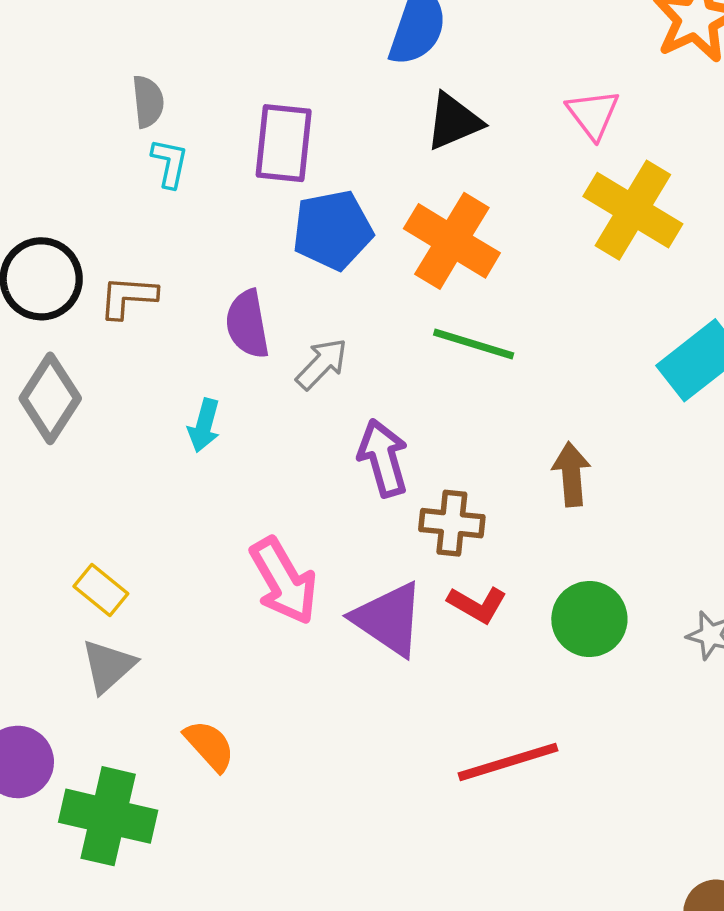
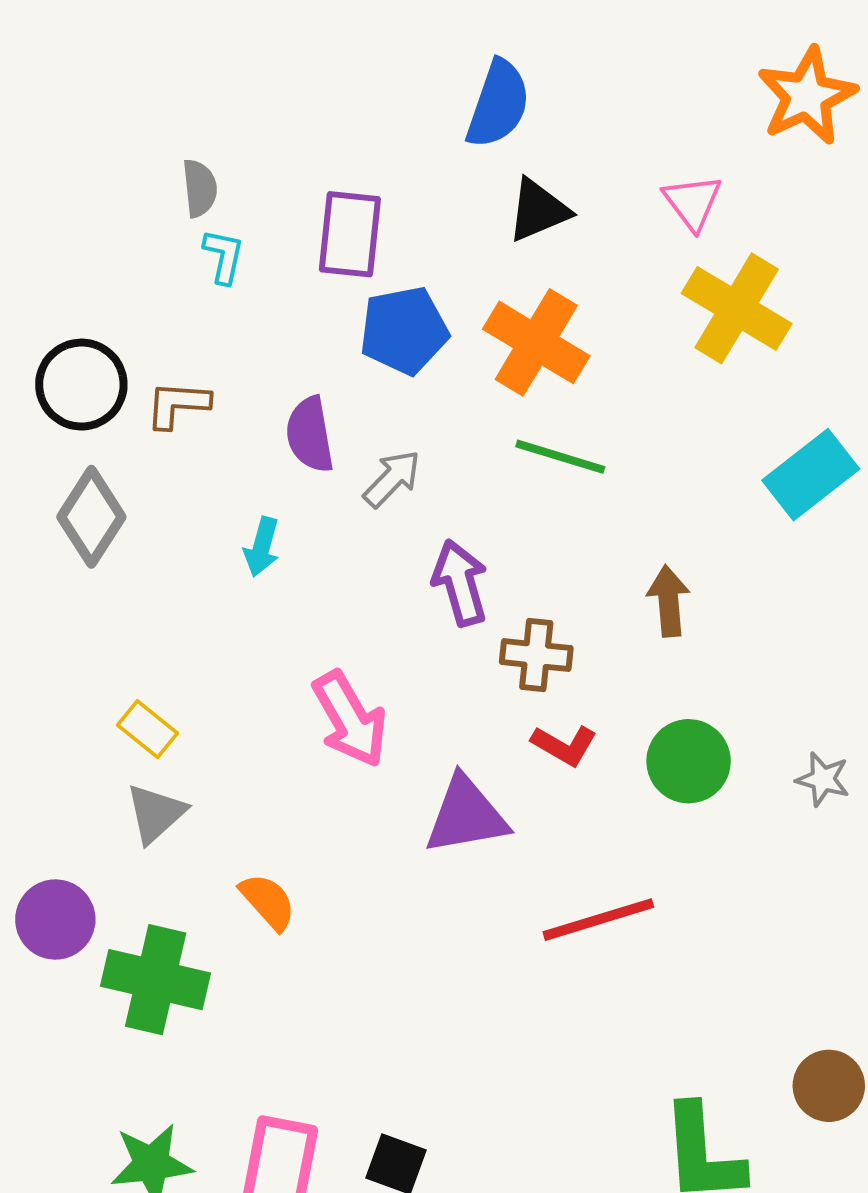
purple triangle: (389, 619) -> (466, 815), moved, turned -44

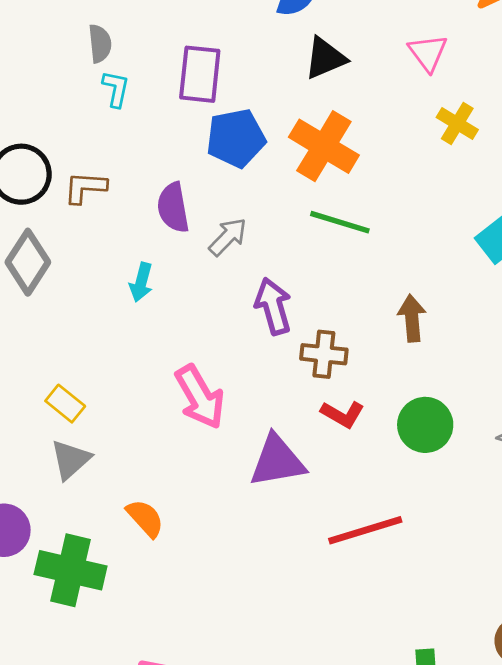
yellow cross: (737, 308) -> (457, 124), size x0.6

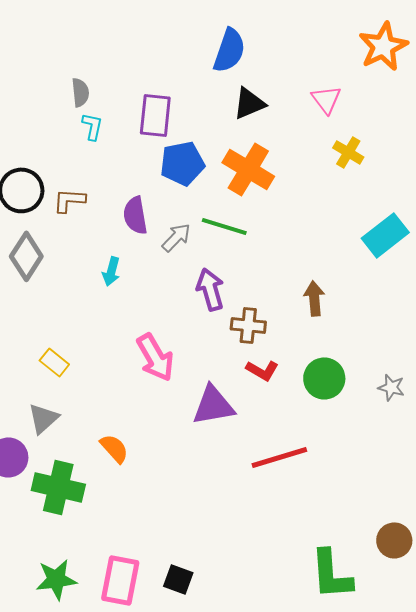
green line: (340, 222) -> (224, 226), moved
gray triangle: (71, 460) -> (43, 418), moved

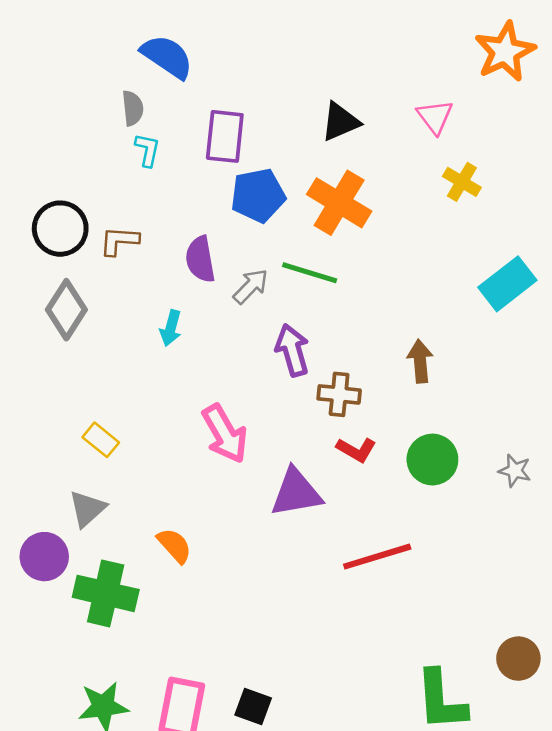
blue semicircle: (229, 50) -> (167, 57), moved, turned -75

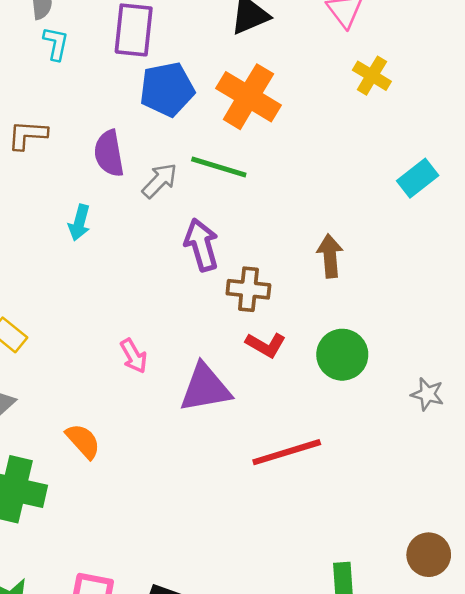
cyan rectangle: (507, 284) -> (418, 178), size x0.7
pink arrow: (225, 434) -> (134, 356), moved, size x0.6
gray star: (515, 471) -> (427, 394), moved

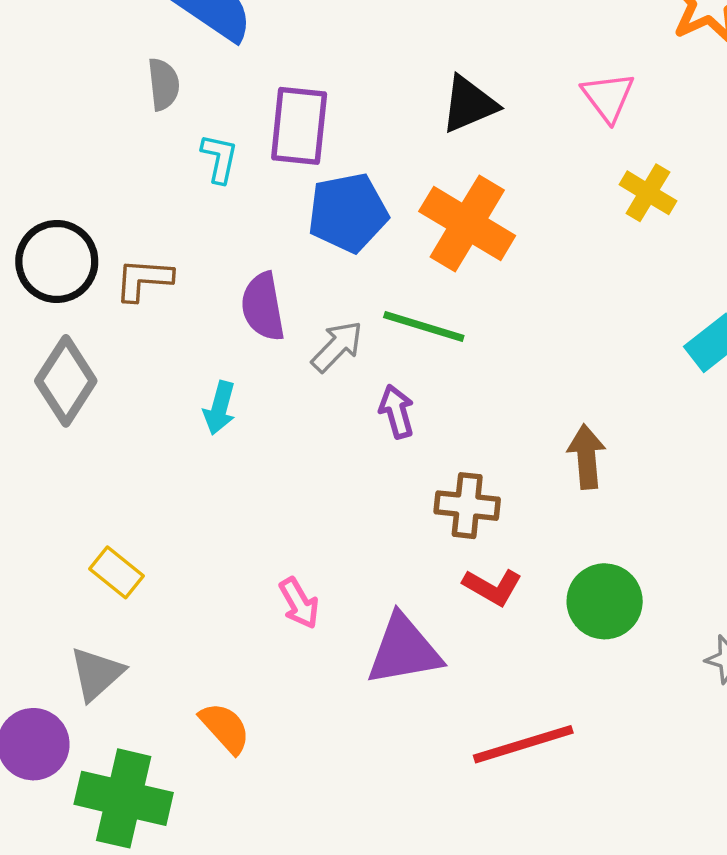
cyan L-shape: (56, 44) -> (220, 158), moved
purple arrow: (202, 245) -> (397, 412), moved, size x0.7

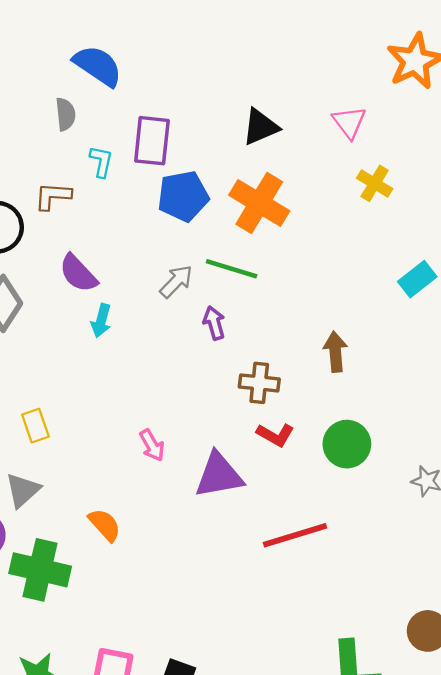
brown L-shape: (144, 280) -> (53, 196), moved
purple semicircle: (263, 307) -> (78, 273), moved, turned -33
yellow rectangle: (116, 572) -> (35, 426), turned 32

